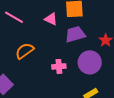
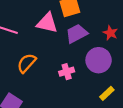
pink triangle: (51, 19) -> (47, 23), size x1.5

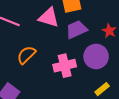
pink cross: (67, 72) -> (65, 66), size x1.5

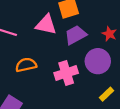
orange semicircle: (26, 55) -> (26, 65), turned 36

